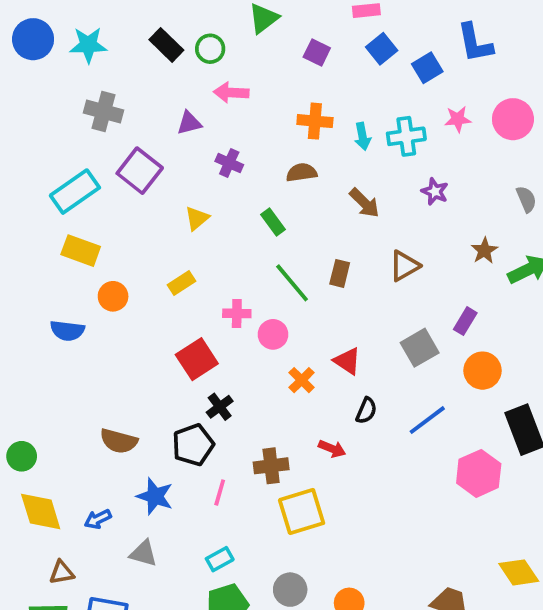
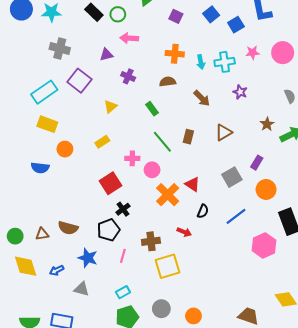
orange cross: (302, 380) -> (168, 195), size x1.6
brown triangle: (62, 572) -> (42, 234), moved

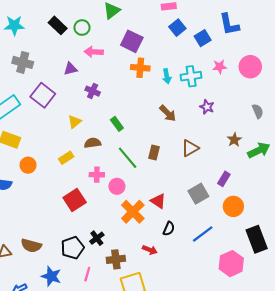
purple square: (176, 16) -> (132, 41), moved, size x1.5
brown semicircle: (168, 82) -> (93, 143), moved
black cross: (123, 209) -> (97, 238), moved

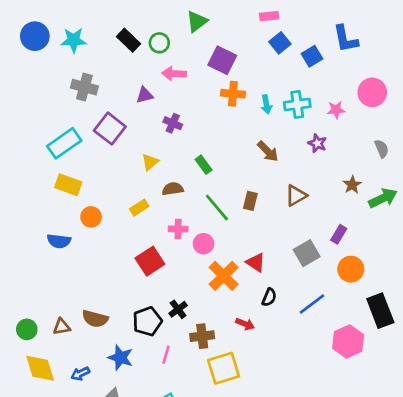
pink star: (220, 67) -> (336, 110), moved

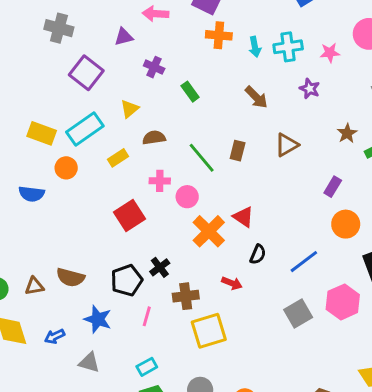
cyan rectangle: (64, 143) -> (85, 129), moved
green rectangle: (204, 165) -> (190, 92), moved
gray square: (307, 253) -> (298, 313), moved

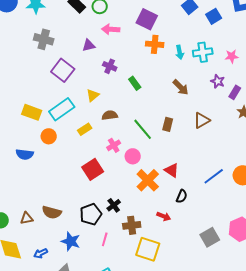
pink cross: (160, 181) -> (114, 145), turned -32
purple rectangle: (333, 187) -> (235, 92), moved
blue line: (304, 262) -> (214, 176), moved
yellow square: (209, 331) -> (148, 249), turned 35

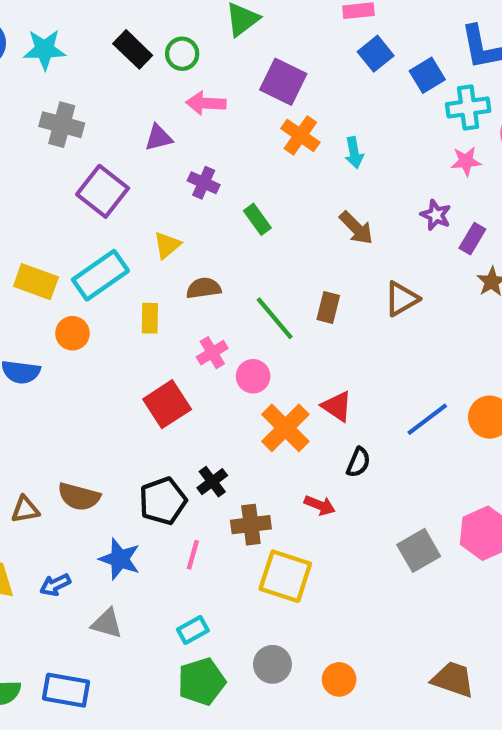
orange cross: (155, 44) -> (300, 135), turned 30
cyan cross: (203, 52) -> (468, 107), moved
yellow rectangle: (85, 129) -> (150, 318), turned -56

